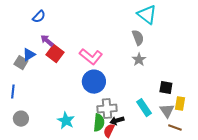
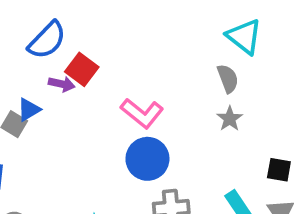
blue semicircle: (39, 17) -> (47, 40), size x1.6
purple arrow: (47, 41) -> (62, 84), turned 152
red square: (55, 54) -> (82, 69), moved

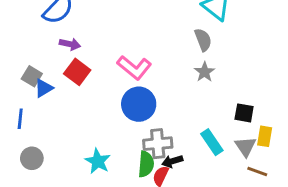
red square: (82, 69) -> (77, 72), moved
blue triangle: (29, 110) -> (44, 88), moved

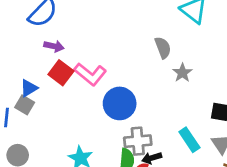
gray semicircle: (203, 40) -> (163, 48), moved
pink L-shape: (134, 68) -> (90, 74), moved
gray square: (32, 76) -> (25, 105), moved

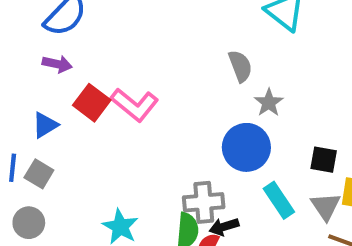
purple arrow: (54, 46) -> (57, 64), moved
blue circle: (120, 103) -> (246, 147), moved
gray square: (25, 105) -> (39, 174), moved

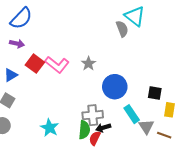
gray semicircle: (240, 66) -> (122, 29), moved
gray star: (269, 103) -> (88, 64), moved
gray triangle: (326, 206) -> (146, 127), moved

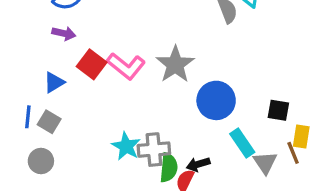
gray star: (88, 64) -> (175, 64), size x1.6
gray cross: (93, 115) -> (154, 150), moved
cyan star: (50, 128) -> (126, 146), moved
brown line: (164, 135) -> (293, 153), moved, turned 48

